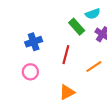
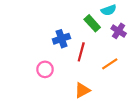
blue cross: (34, 42) -> (61, 39), moved

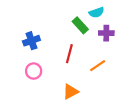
purple cross: (119, 31) -> (106, 33), turned -32
blue cross: (61, 39) -> (31, 41), moved

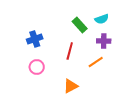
cyan semicircle: (97, 12) -> (102, 19), moved
purple cross: (106, 33) -> (104, 41), moved

